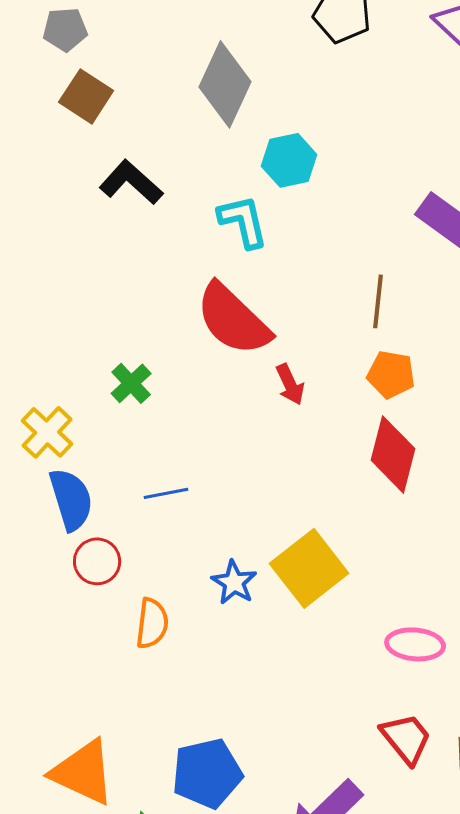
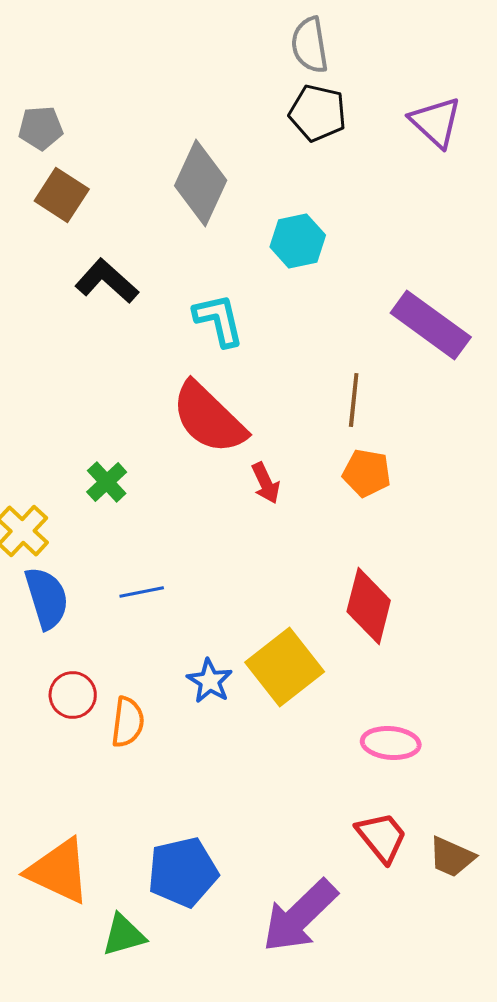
cyan hexagon: (289, 160) -> (298, 241), moved
red diamond: (393, 454) -> (369, 606), moved
red circle: (97, 561) -> (73, 695), moved

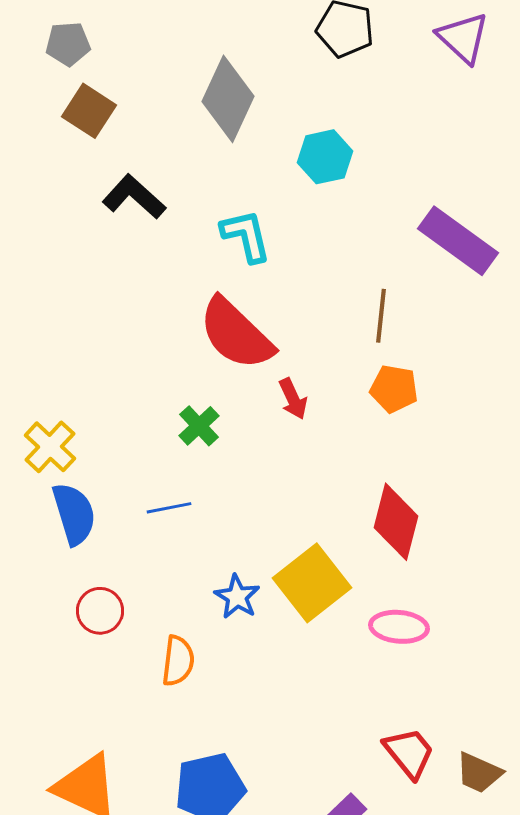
green cross: (107, 482) -> (199, 426), moved
orange semicircle: (128, 722) -> (178, 661), moved
pink ellipse: (391, 743) -> (399, 627), moved

